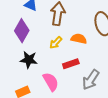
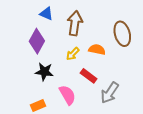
red rectangle: (71, 64) -> (89, 76), turned 56

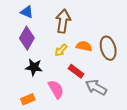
blue triangle: (46, 14) -> (27, 12), moved
brown ellipse: (122, 34) -> (108, 48), moved
gray arrow: (110, 93) -> (96, 87), turned 85

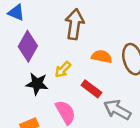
blue triangle: (27, 12) -> (16, 13), moved
yellow arrow: (61, 50) -> (63, 70), moved

